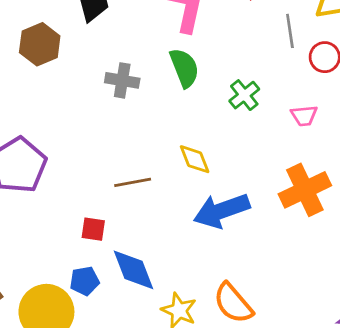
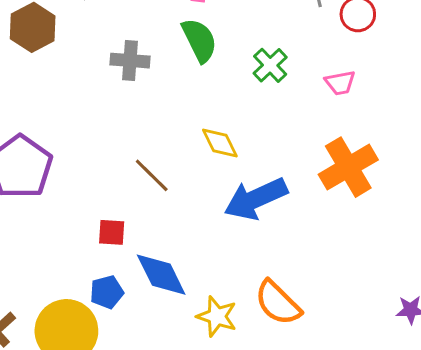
brown line: (133, 182) -> (152, 175), turned 60

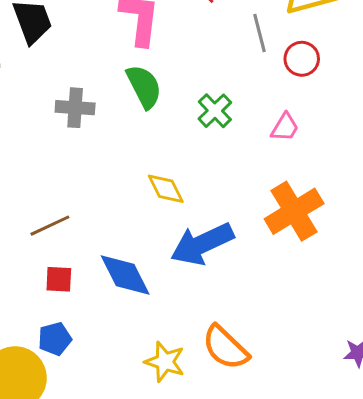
pink trapezoid: (340, 83) -> (285, 127), turned -48
brown line: (152, 175) -> (50, 226), moved, turned -69
blue diamond: (161, 275) -> (125, 275), moved

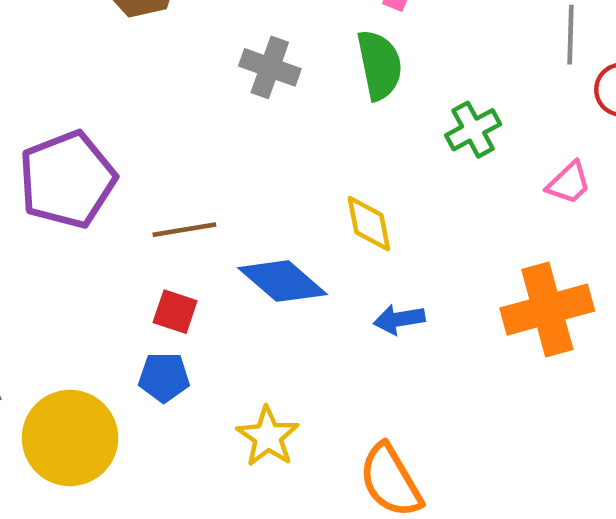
blue arrow: (202, 244) -> (399, 319), size x0.5
blue diamond: (125, 275) -> (282, 281), moved, turned -38
blue pentagon: (55, 339) -> (164, 377), moved
yellow star: (165, 362) -> (268, 437), moved

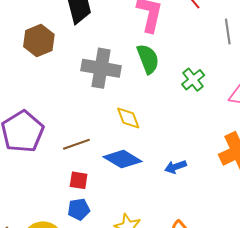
gray cross: (270, 67) -> (101, 68), size x1.5
yellow diamond: (369, 224) -> (128, 118), moved

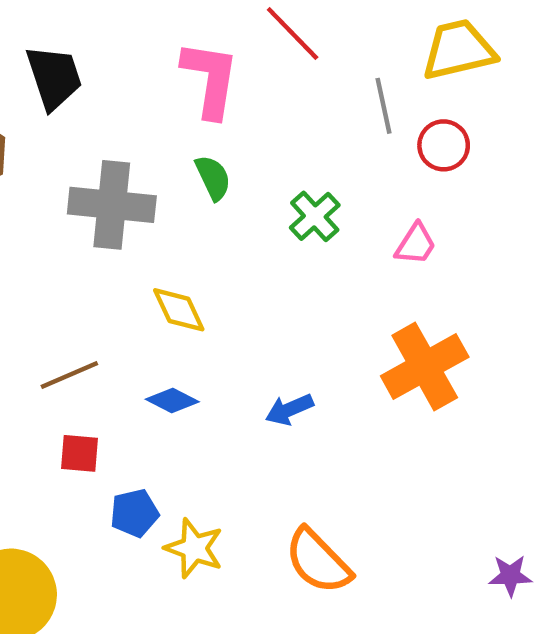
green semicircle: (148, 59) -> (213, 178), size x0.7
blue diamond: (122, 159) -> (172, 400), size x0.6
blue pentagon: (79, 209) -> (134, 513), moved

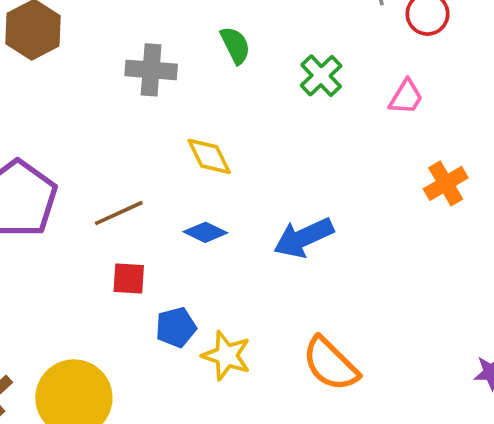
gray cross: (112, 205) -> (151, 70), size x0.7
orange cross: (425, 367) -> (446, 183), moved, size x0.6
blue arrow: (289, 409) -> (304, 238), size x1.5

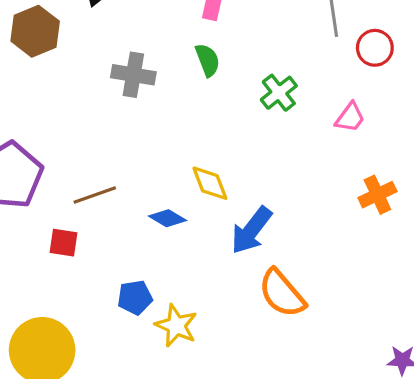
yellow diamond: (209, 156) -> (210, 183), moved
blue arrow: (304, 238) -> (251, 230), turned -33
red square: (129, 278) -> (63, 243), moved
orange semicircle: (330, 364) -> (282, 293), moved

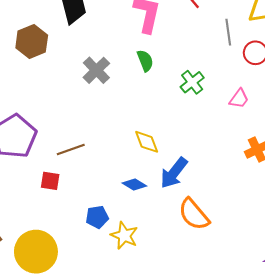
gray cross: (133, 75) -> (96, 70), turned 36
blue diamond: (168, 218) -> (134, 185), moved

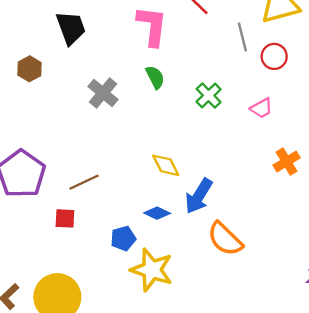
brown hexagon: (32, 42) -> (30, 69), size x0.7
pink trapezoid: (239, 99) -> (261, 108), turned 30
blue pentagon: (97, 217) -> (123, 238), moved
yellow star: (124, 236) -> (152, 270), size x1.4

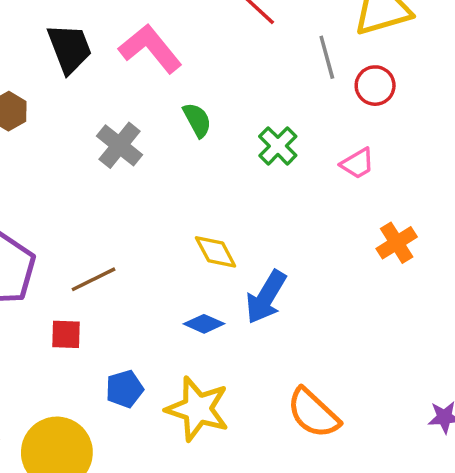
pink L-shape: (152, 26) -> (150, 49), moved, turned -45
blue pentagon: (123, 238) -> (125, 389), moved
orange semicircle: (225, 239) -> (313, 413), moved

